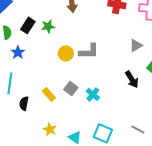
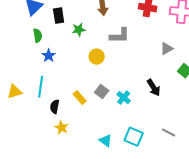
black rectangle: (28, 25) -> (59, 16), moved, turned -42
gray L-shape: (89, 51) -> (120, 36), moved
black arrow: (132, 79) -> (154, 88), moved
yellow star: (50, 129) -> (62, 128), moved

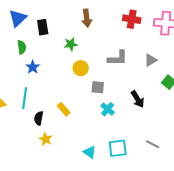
green star: (79, 30) -> (71, 44), moved
gray L-shape: (120, 36) -> (118, 58), moved
gray square: (102, 92) -> (98, 87), moved, turned -32
cyan square: (134, 137) -> (118, 148), turned -30

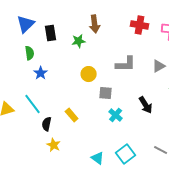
green star: (71, 44) -> (79, 41), moved
cyan line: (25, 98) -> (33, 104), turned -45
cyan square: (118, 148) -> (126, 154), turned -30

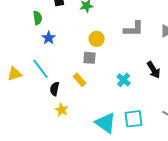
gray square: (106, 93) -> (90, 58), moved
cyan square: (126, 154) -> (134, 119), turned 30
cyan triangle: (98, 158) -> (106, 123), size x1.6

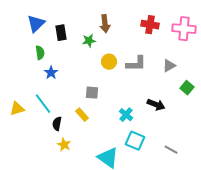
yellow circle: (97, 39) -> (109, 62), moved
black arrow: (154, 70) -> (156, 105), turned -36
cyan square: (134, 119) -> (135, 141), moved, turned 30

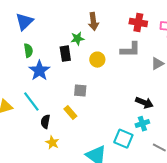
black rectangle: (61, 33) -> (65, 54), moved
gray L-shape: (136, 64) -> (130, 50), moved
blue star: (51, 73) -> (39, 71), size x1.5
cyan cross: (126, 115) -> (142, 124), moved, turned 32

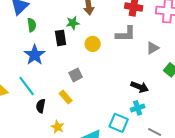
green semicircle: (28, 51) -> (32, 25), moved
gray square: (80, 91) -> (76, 75), turned -32
yellow star: (52, 143) -> (58, 127), moved

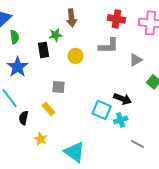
gray square: (76, 75) -> (59, 87), turned 32
cyan square: (119, 123) -> (102, 110), moved

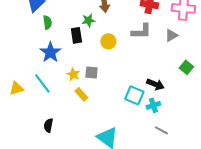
gray triangle: (136, 60) -> (171, 35), moved
black semicircle: (24, 118) -> (48, 125), moved
yellow star: (41, 139) -> (73, 74), moved
gray line: (138, 144) -> (161, 130), moved

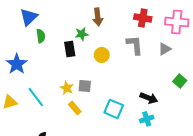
gray L-shape: (141, 31) -> (135, 45), turned -95
blue star: (50, 52) -> (17, 64), moved
cyan square: (134, 95) -> (114, 109), moved

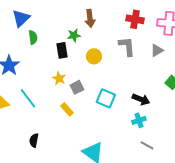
gray square: (85, 86) -> (77, 87), turned -32
yellow star: (67, 88) -> (59, 78), moved
cyan square: (114, 109) -> (106, 98), moved

